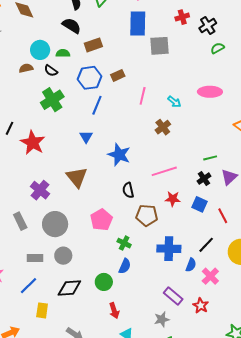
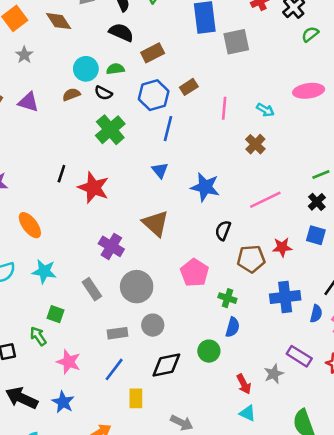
black semicircle: (128, 190) -> (223, 230), turned 42
red star: (173, 199) -> (282, 247), moved
red arrow: (114, 311) -> (244, 384), moved
gray star: (162, 319) -> (274, 374), moved

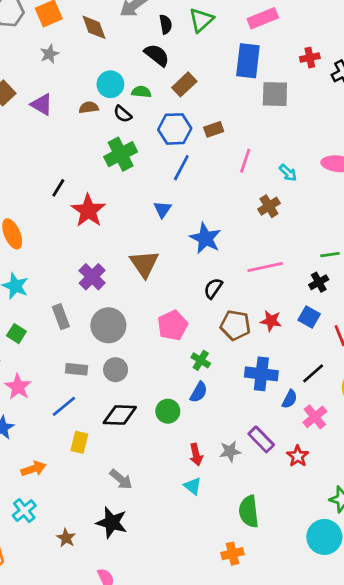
brown rectangle: (153, 53) -> (184, 84), turned -30

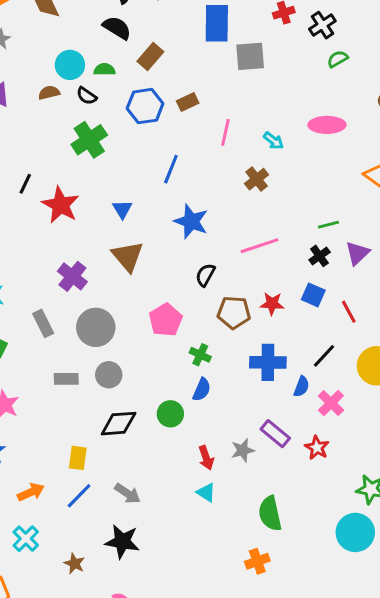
blue line: (181, 168) -> (171, 169), moved
blue triangle: (162, 209) -> (122, 209), moved
blue line: (64, 406) -> (79, 496), moved

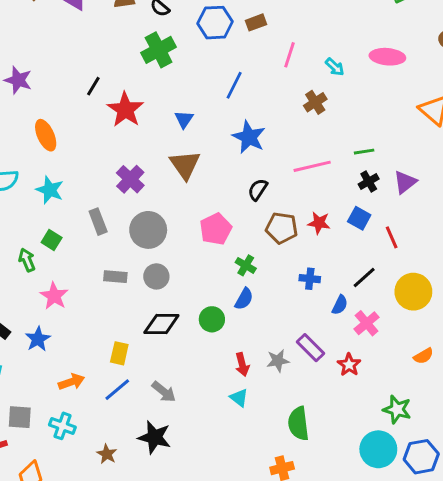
green line: (328, 225) -> (364, 152), moved
blue cross: (268, 362) -> (310, 279), size x0.6
cyan cross: (26, 539) -> (62, 426), turned -30

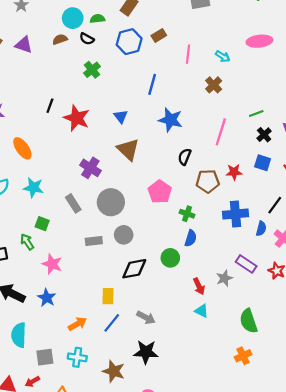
green cross: (159, 50) -> (92, 70), size x0.7
pink line: (312, 166) -> (221, 132), turned -48
blue cross: (310, 279) -> (236, 214), size x1.6
brown star: (107, 454) -> (114, 371), size x1.5

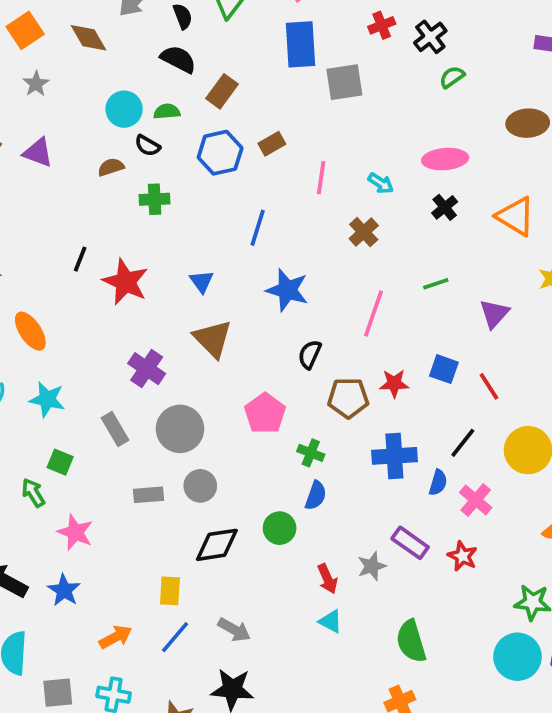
brown semicircle: (60, 39) -> (111, 167), moved
green cross: (92, 70) -> (155, 199), turned 35
black cross: (264, 135) -> (445, 207), moved

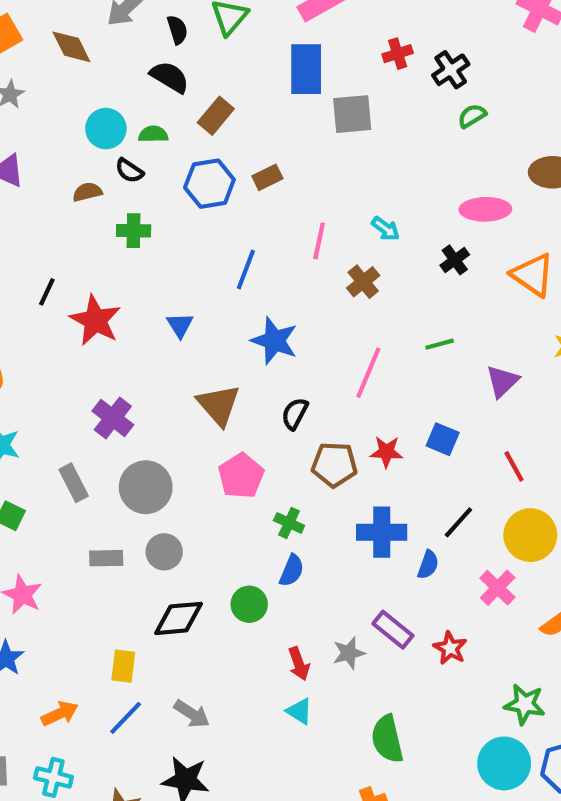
pink ellipse: (445, 159) -> (485, 209), moved
pink line: (321, 178) -> (319, 241), moved
brown triangle: (213, 339) -> (219, 405), moved
red line: (489, 386) -> (514, 466), moved
pink cross: (476, 500) -> (498, 588), moved

